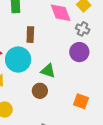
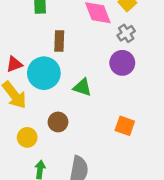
gray cross: (83, 29) -> (126, 33), turned 32
brown circle: (40, 91) -> (58, 122), moved

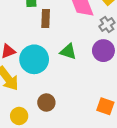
brown rectangle: (59, 41) -> (46, 19), moved
green triangle: (82, 87) -> (68, 52), moved

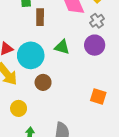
brown circle: (46, 103) -> (43, 82), moved

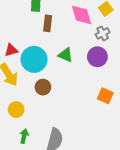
orange square: (98, 97) -> (105, 96), moved

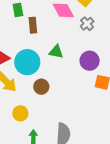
purple circle: (97, 57) -> (90, 61), moved

